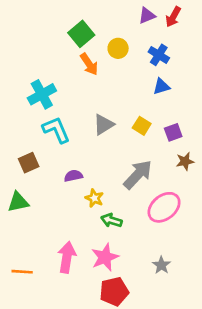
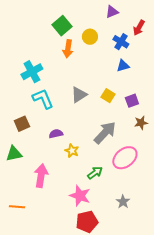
red arrow: (173, 17) -> (139, 28), moved
orange arrow: (89, 64) -> (68, 49), turned 42
green arrow: (111, 220) -> (95, 173), moved, turned 126
pink arrow: (67, 257) -> (41, 176), moved
pink star: (105, 257) -> (80, 196), turned -30

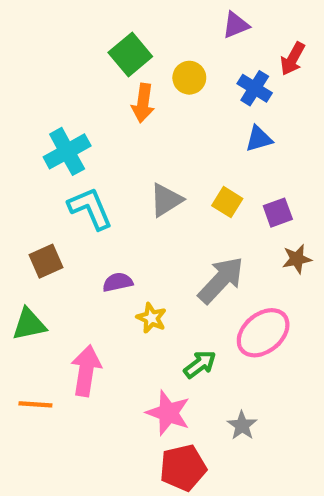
gray star: (123, 202) -> (242, 425), moved
orange line: (17, 207) -> (35, 404), moved

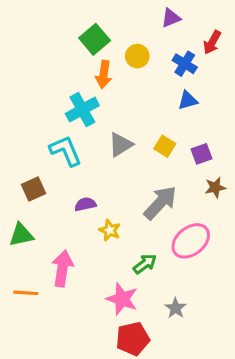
cyan cross: (67, 151) -> (82, 110), moved

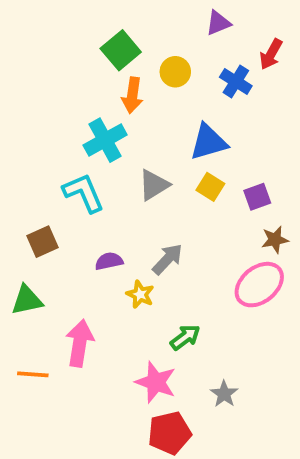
blue triangle: (188, 100) -> (208, 142), moved, size x1.5
gray arrow: (160, 203) -> (167, 259), moved, size x0.7
pink ellipse: (191, 241) -> (259, 285), moved

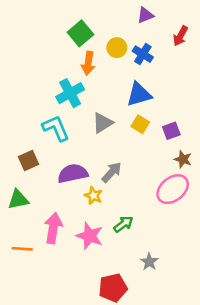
blue cross: (236, 82) -> (143, 54), moved
brown star: (275, 240) -> (183, 159), turned 30
purple semicircle: (109, 261) -> (73, 174), size x1.6
pink star: (156, 382) -> (90, 236), moved

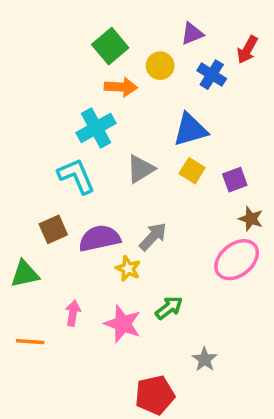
purple triangle: (145, 15) -> (192, 34), moved
blue cross: (143, 54) -> (212, 75), moved
orange arrow: (88, 63) -> (121, 87), turned -95
brown square: (29, 161) -> (53, 229), moved
pink arrow: (53, 228) -> (73, 313), size x0.6

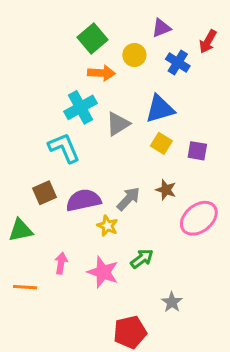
gray triangle: (140, 169) -> (118, 124), moved
purple square: (235, 180) -> (197, 151), turned 30
brown star: (251, 219) -> (166, 190), moved

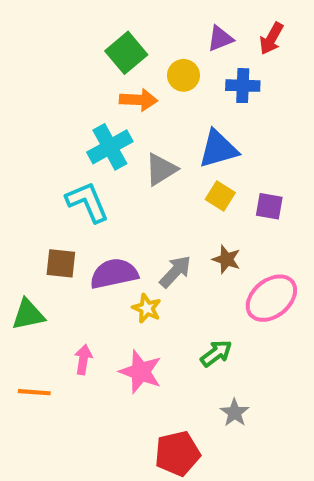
red arrow: (208, 41) -> (271, 39), moved
blue cross: (178, 62) -> (243, 86), turned -30
brown square: (45, 193) -> (61, 263), turned 30
green arrow: (142, 259) -> (216, 353), moved

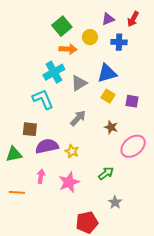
gray arrow: (175, 272) -> (78, 118), moved
purple semicircle: (114, 274) -> (47, 146), moved
pink star: (141, 372) -> (69, 182), turned 30

